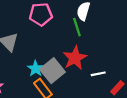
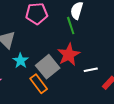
cyan star: (35, 69) -> (21, 61), moved

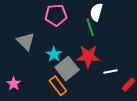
red star: (69, 55) -> (88, 56), turned 30
cyan star: (21, 61) -> (54, 54), moved

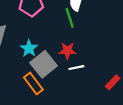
red star: (88, 56) -> (67, 51), size x0.7
white line: (110, 72) -> (76, 68), moved

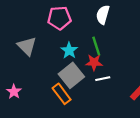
green line: (70, 18) -> (96, 46), moved
cyan star: (29, 48) -> (69, 50), moved

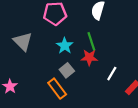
gray square: (71, 75) -> (67, 70), size x0.6
white line: (103, 79) -> (112, 74), moved, turned -48

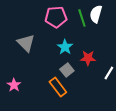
green line: (91, 41) -> (82, 18), moved

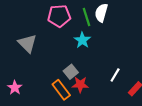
cyan star: (65, 47) -> (82, 40), moved
red star: (88, 58) -> (80, 85), moved

